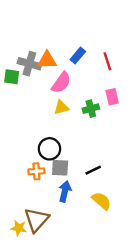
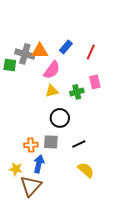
red line: (107, 61) -> (91, 52), turned 42
black circle: (49, 149) -> (60, 118), moved
blue arrow: (65, 191) -> (39, 164), moved
yellow star: (19, 228) -> (16, 169), moved

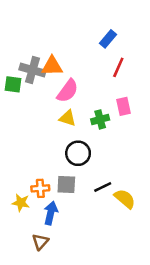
blue rectangle: (66, 47) -> (108, 39), moved
yellow triangle: (52, 91) -> (68, 118), turned 32
yellow star: (16, 169) -> (21, 203), moved
yellow semicircle: (86, 170) -> (125, 199), moved
brown triangle: (31, 186) -> (40, 242), size x0.6

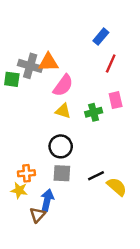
black circle: (78, 153) -> (61, 146), moved
orange cross: (40, 188) -> (26, 173), moved
brown triangle: (40, 242) -> (37, 215), moved

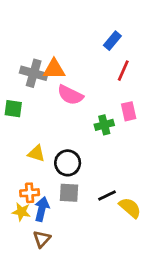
green square: (12, 79) -> (13, 109), moved
pink semicircle: (63, 85) -> (70, 95), turned 80
yellow triangle: (63, 111) -> (36, 153), moved
blue arrow: (47, 200) -> (42, 209), moved

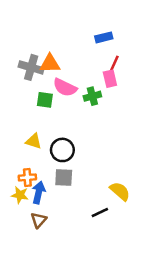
blue rectangle: (112, 41) -> (104, 37), turned 36
green square: (13, 109) -> (45, 100), moved
pink rectangle: (129, 111) -> (110, 79), moved
green cross: (104, 125) -> (92, 96), moved
black line: (107, 195) -> (100, 212), moved

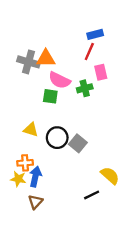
red line: (114, 65) -> (89, 52), moved
green square: (45, 100) -> (50, 96), moved
gray square: (64, 177) -> (78, 143), moved, turned 36

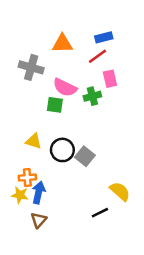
red line: (89, 52) -> (97, 56), turned 30
orange triangle: (46, 58) -> (62, 44), moved

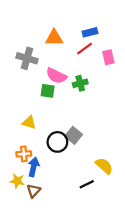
pink rectangle: (110, 79) -> (108, 57), moved
black circle: (62, 150) -> (57, 142), moved
yellow star: (20, 195) -> (17, 181), moved

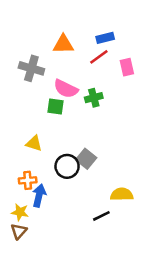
yellow semicircle: (104, 166) -> (122, 194), turned -42
brown triangle: (34, 191) -> (19, 231), moved

